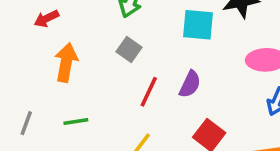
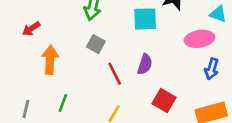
red line: (149, 92) -> (115, 74), turned -45
green line: (76, 122) -> (63, 103), turned -54

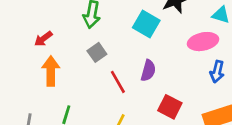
cyan square: (145, 19) -> (146, 24), turned 35
red arrow: (31, 29) -> (43, 39), moved
gray square: (96, 44) -> (97, 52), turned 30

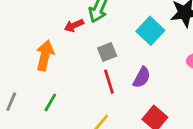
red arrow: (43, 39) -> (74, 25), moved
gray square: (97, 52) -> (107, 52), moved

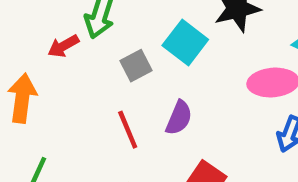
gray square: (107, 52) -> (136, 66), moved

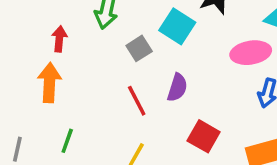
red arrow: (63, 46) -> (59, 39), moved, turned 130

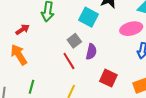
red arrow: (59, 39) -> (22, 30), turned 56
gray square: (139, 48) -> (74, 41), moved
orange arrow: (49, 83) -> (19, 55), turned -30

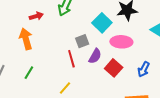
pink ellipse: (131, 29) -> (121, 42), moved
red square: (108, 78) -> (114, 68), moved

